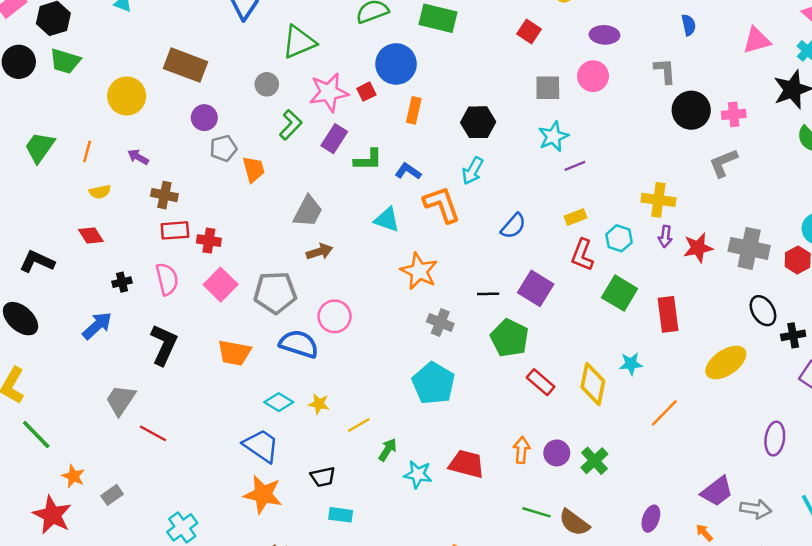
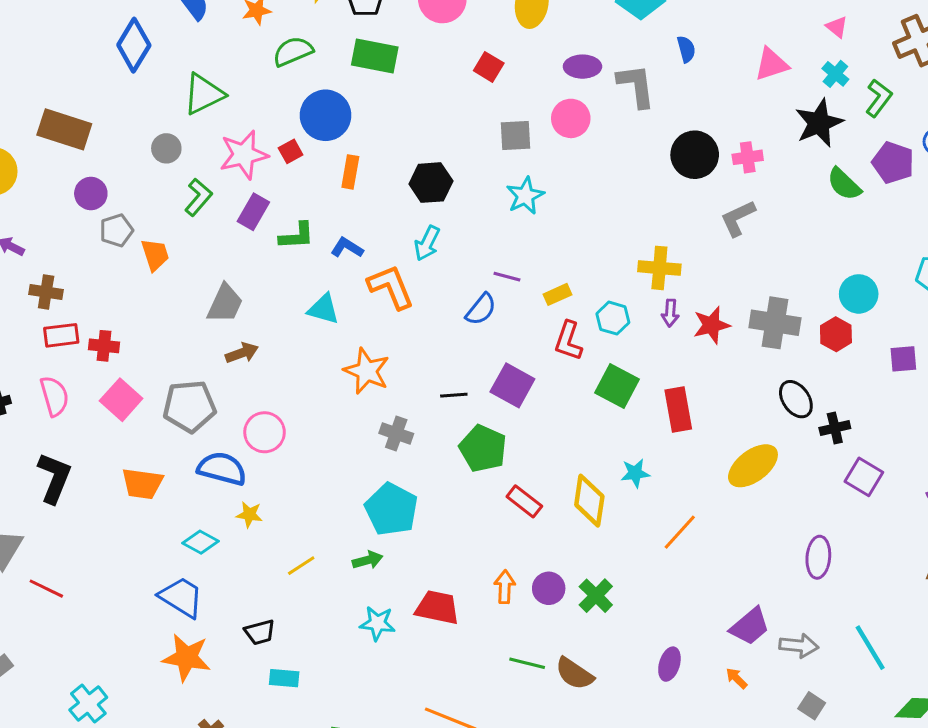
gray L-shape: (665, 71) -> (636, 86), moved, size x1.4
purple line: (575, 166) -> (507, 277), moved, turned 40
yellow star: (319, 404) -> (249, 515), moved
green arrow: (388, 450) -> (368, 560), moved, turned 45

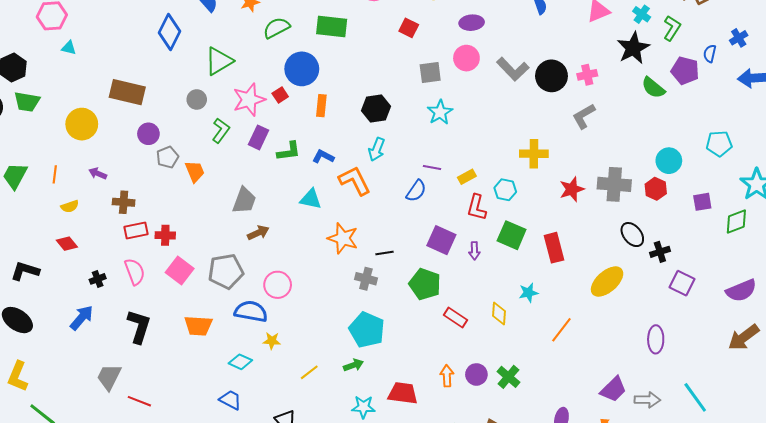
gray L-shape: (636, 86) -> (513, 69), moved, turned 148
purple arrow: (670, 313) -> (474, 251), moved
black line: (454, 395) -> (385, 253), moved
yellow diamond: (589, 501) -> (499, 313), size x0.7
blue trapezoid: (181, 597) -> (230, 400), size x0.7

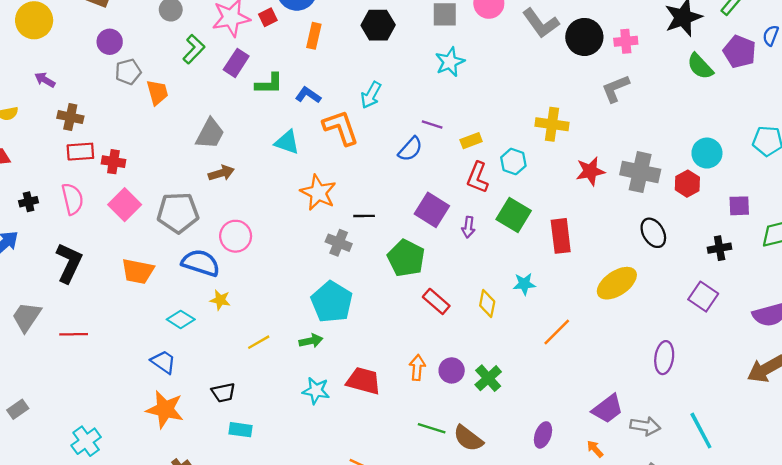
black hexagon: (376, 108) -> (378, 25), moved
black cross: (660, 252) -> (720, 248), moved
red line: (139, 401) -> (74, 334), moved, turned -30

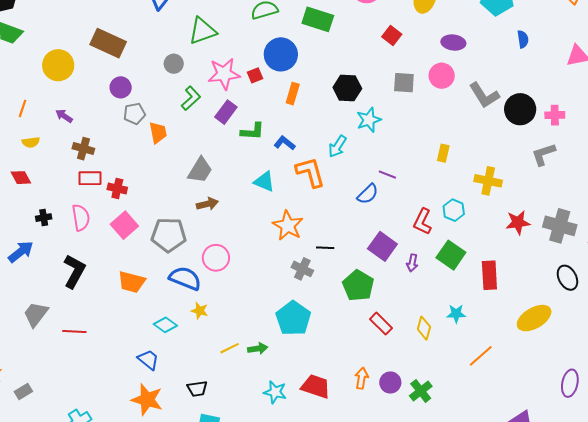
cyan star: (450, 62) -> (369, 120), moved
yellow rectangle: (471, 141) -> (443, 153), moved, turned -60
green arrow: (311, 341) -> (258, 349), moved

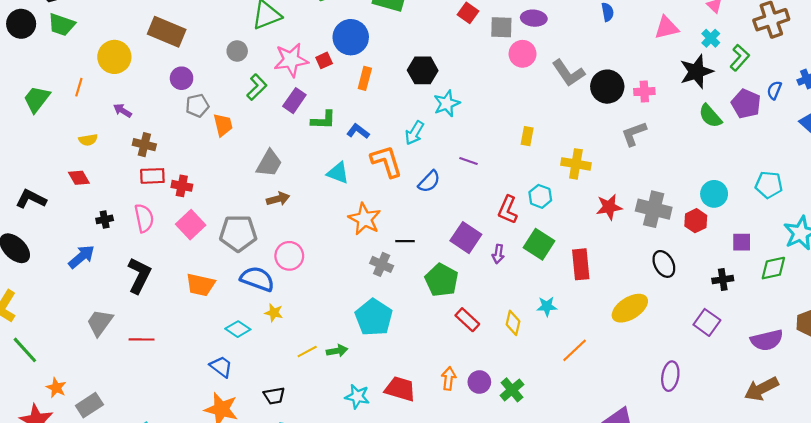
gray square: (404, 83) -> (501, 27), moved
orange line: (23, 108) -> (79, 87), moved
blue semicircle: (368, 194) -> (429, 181), moved
gray rectangle: (23, 391) -> (89, 405), size x1.4

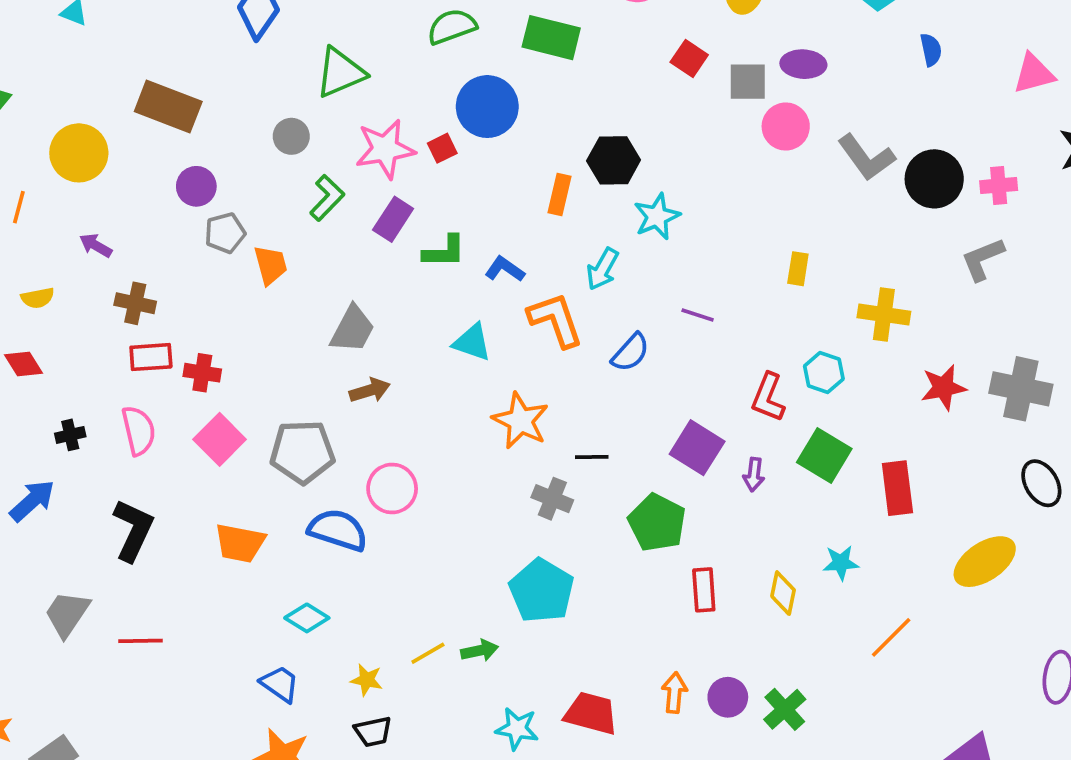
orange rectangle: (365, 78) -> (560, 194), moved
yellow star: (274, 313) -> (367, 680), moved
red rectangle: (467, 320) -> (704, 590), turned 45

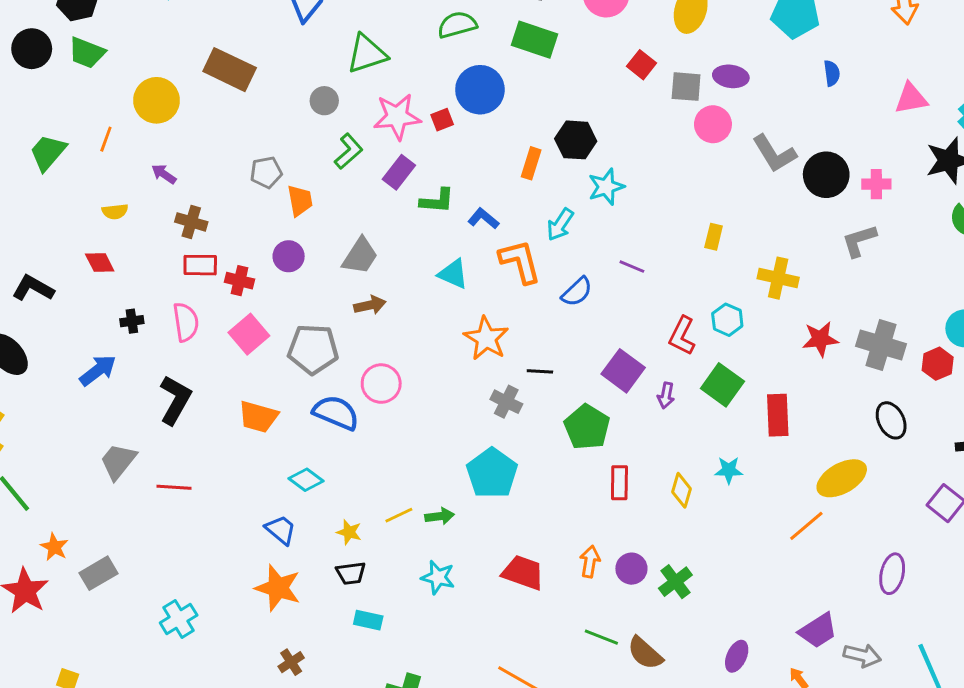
purple circle: (196, 186) -> (289, 256), moved
orange line: (891, 637) -> (806, 526), moved
cyan star: (517, 729) -> (438, 577), moved

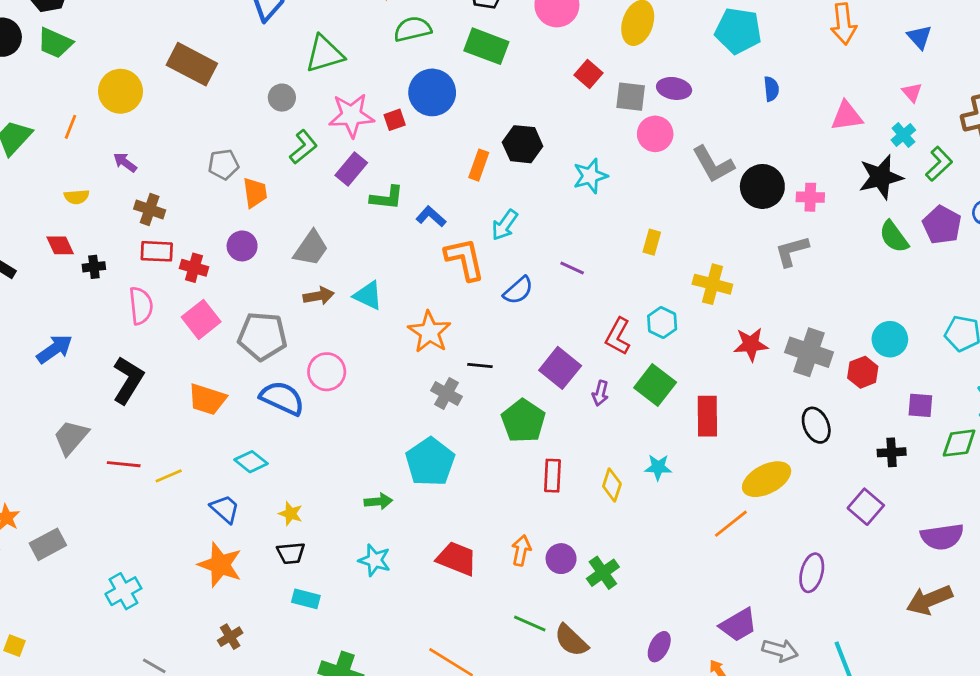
cyan star: (606, 187) -> (590, 176), moved
cyan triangle: (453, 274) -> (368, 295), moved
black cross: (132, 321) -> (94, 267), moved
yellow line: (399, 515) -> (169, 476), moved

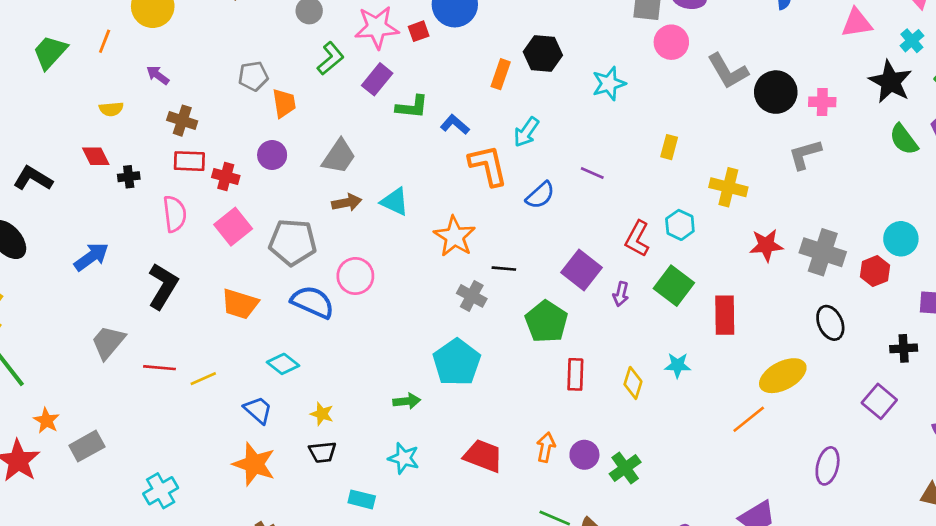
black star: (881, 177) -> (890, 82), turned -30
cyan rectangle: (306, 599) -> (362, 499), moved

